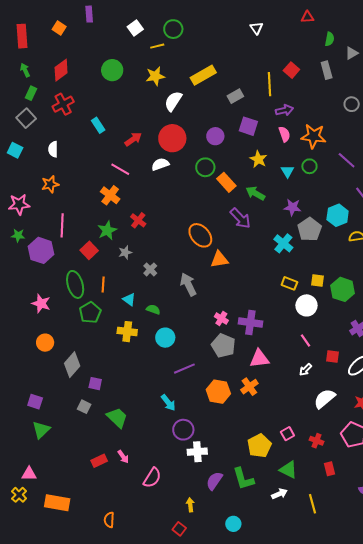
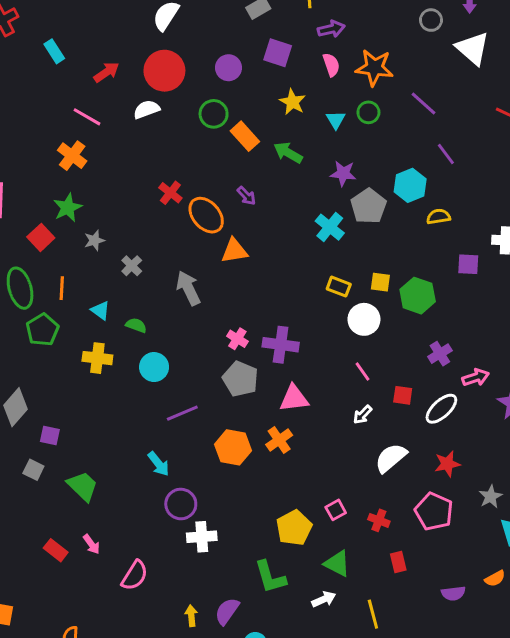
purple arrow: (240, 218) -> (246, 196), moved, size x0.6
red cross: (138, 220) -> (170, 193), moved
red rectangle: (99, 461) -> (56, 550), turned 63
purple semicircle: (214, 481) -> (227, 611), moved

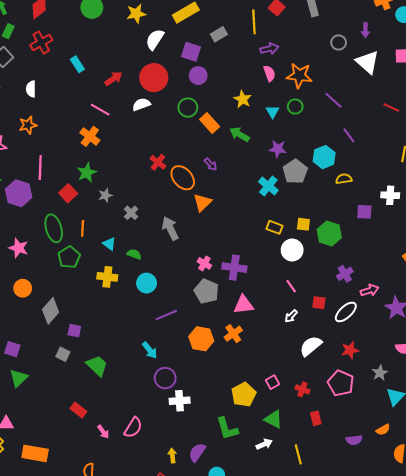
purple square: (278, 53) -> (191, 52), moved
orange triangle: (234, 251) -> (202, 203), turned -36
pink arrow: (91, 544) -> (103, 432), moved

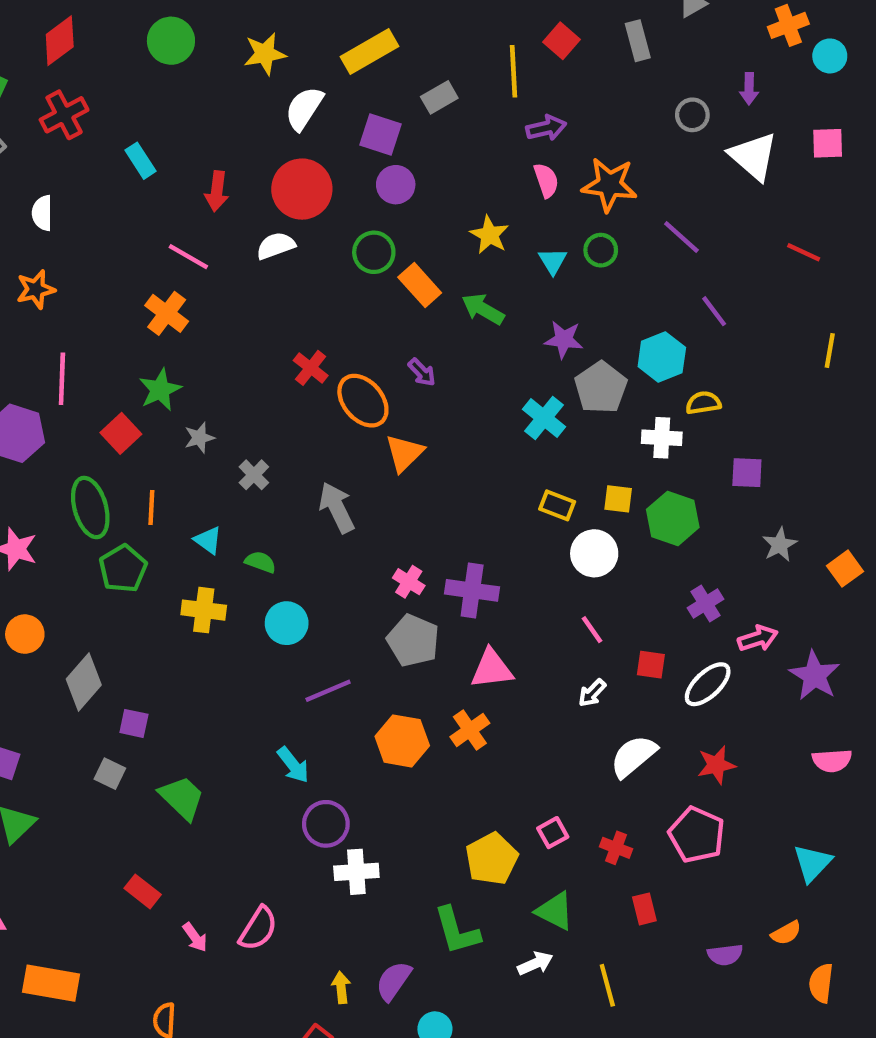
red arrow: (114, 79) -> (217, 191), turned 132
white cross: (390, 195) -> (662, 438), moved
gray star: (380, 373) -> (780, 545), moved

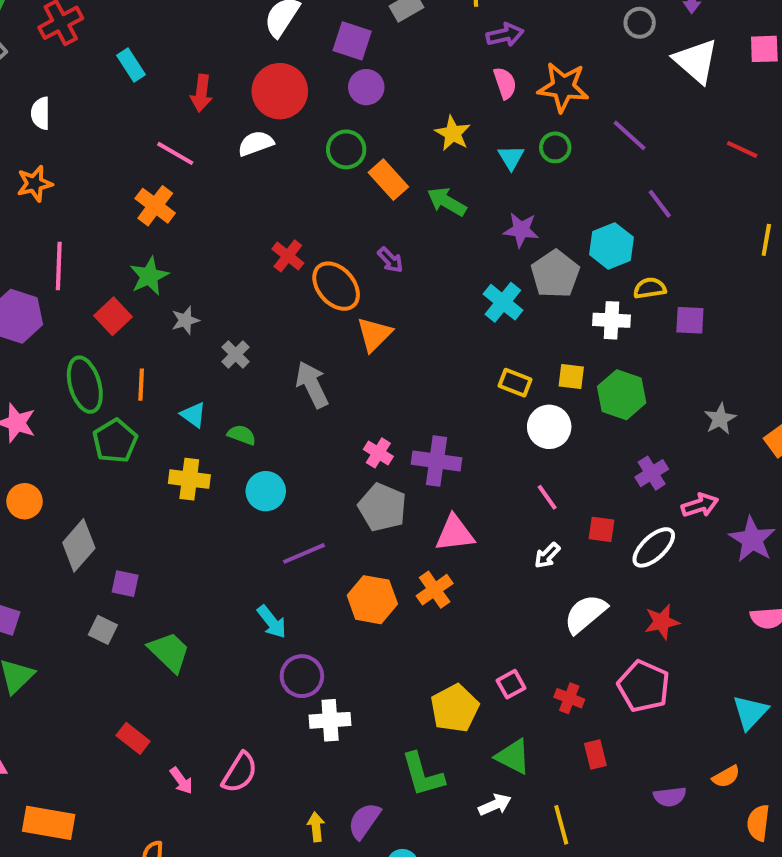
purple square: (747, 473) -> (690, 320), moved

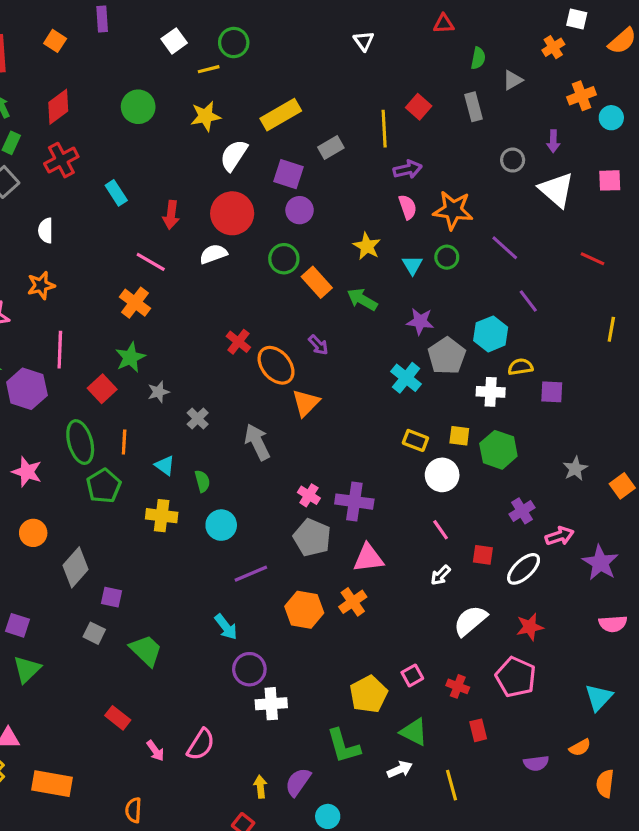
green semicircle: (242, 435) -> (202, 481), turned 55

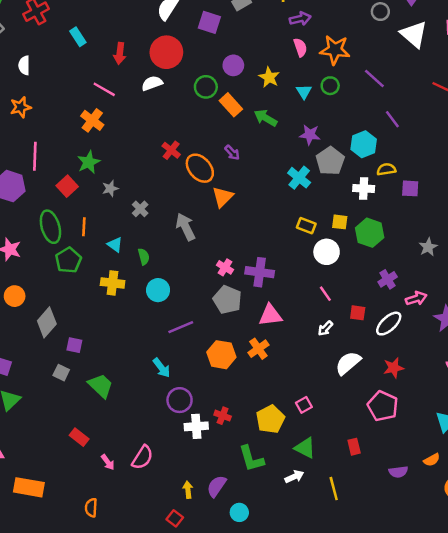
purple circle: (300, 210) -> (233, 65), moved
red cross: (458, 686) -> (223, 416), moved

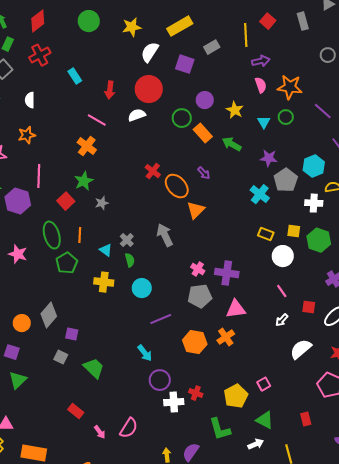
gray cross: (140, 209) -> (127, 240), moved
orange circle: (15, 296) -> (22, 323), moved
gray pentagon: (227, 300) -> (200, 296), turned -30

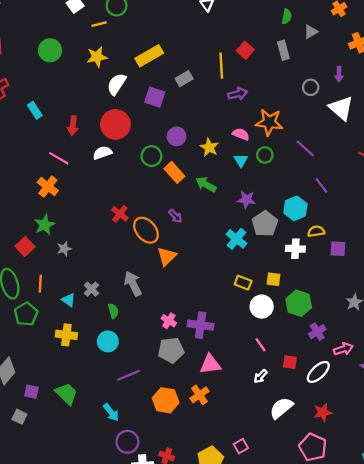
pink semicircle: (261, 85) -> (241, 134), moved, turned -49
green hexagon: (319, 240) -> (299, 303), moved
green semicircle: (130, 260) -> (113, 311), moved
green trapezoid: (94, 368) -> (66, 394), moved

